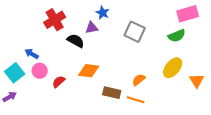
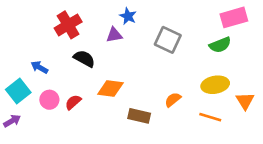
black semicircle: (76, 41) -> (84, 59), moved
yellow ellipse: (173, 68) -> (215, 85), turned 40
pink circle: (40, 71) -> (49, 100), moved
orange line: (136, 100) -> (210, 117), moved

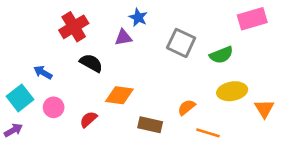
green semicircle: (220, 45) -> (221, 55), moved
red semicircle: (73, 102) -> (88, 119), moved
orange line: (210, 117) -> (208, 133), moved

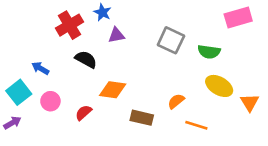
blue star: (138, 17) -> (102, 12), moved
green semicircle: (221, 55) -> (209, 52), turned 30
yellow ellipse: (232, 91) -> (219, 86), turned 40

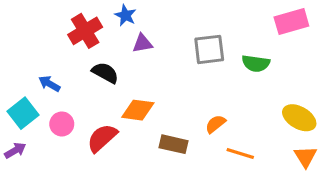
gray square: (171, 40) -> (209, 49), turned -32
yellow ellipse: (219, 86) -> (299, 118), moved
orange triangle: (250, 102) -> (305, 157), moved
red semicircle: (83, 113) -> (102, 138), size x1.5

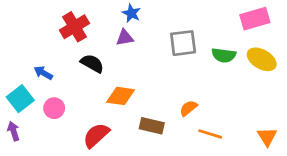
blue star: (125, 15) -> (131, 13), moved
yellow ellipse: (299, 118) -> (262, 59), moved
red semicircle: (102, 138) -> (96, 135), moved
purple arrow: (15, 150) -> (13, 131), turned -78

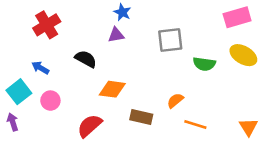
red cross: (74, 27) -> (47, 25), moved
green semicircle: (224, 55) -> (204, 64), moved

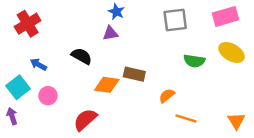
red cross: (47, 25) -> (28, 24), moved
gray square: (170, 40) -> (175, 20), moved
brown rectangle: (141, 117) -> (134, 74), moved

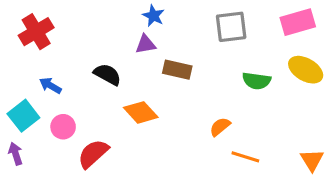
brown rectangle: (134, 74) -> (177, 70), moved
orange diamond: (107, 85) -> (141, 112), turned 40
red semicircle: (85, 120) -> (93, 154), moved

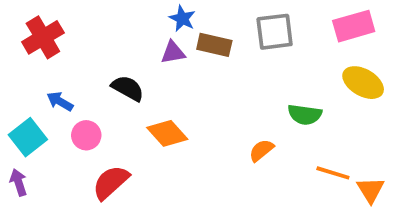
brown rectangle: (177, 70) -> (214, 45), moved
green semicircle: (256, 81) -> (305, 115), moved
pink circle: (63, 127) -> (86, 135), moved
orange line: (245, 157) -> (333, 173), moved

